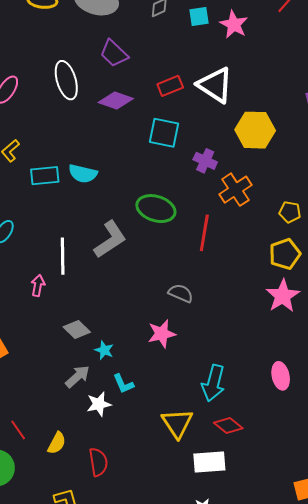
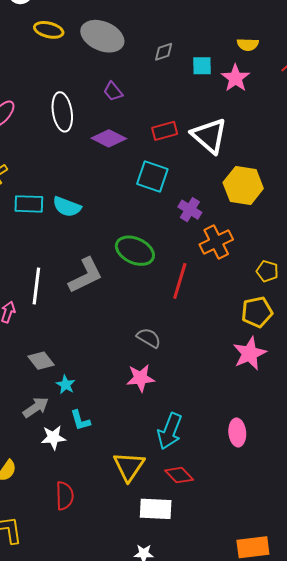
purple trapezoid: (114, 53) -> (113, 91), size x0.7
pink star: (162, 334) -> (140, 378), moved
red semicircle: (98, 462) -> (65, 496), moved

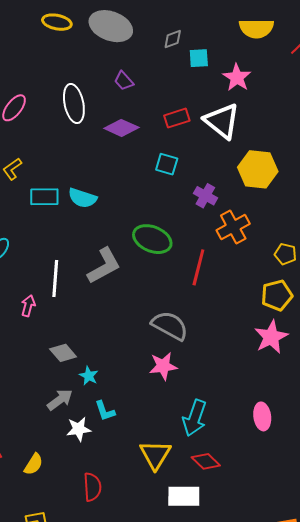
yellow semicircle: (248, 45) -> (256, 28), size x1.6
cyan square: (202, 66) -> (199, 58), moved
pink star: (236, 78) -> (237, 77), moved
cyan square: (152, 176) -> (167, 164), size x0.7
gray semicircle: (149, 338) -> (170, 326), size x1.5

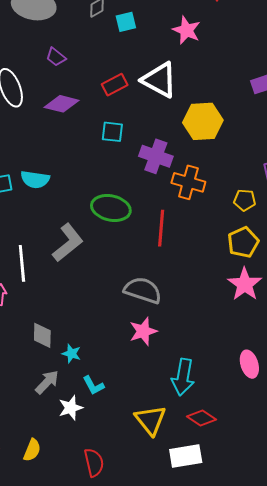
pink star: (237, 77) -> (186, 30), moved
purple cross: (205, 196) -> (156, 156), size x1.4
orange cross: (233, 227) -> (188, 182), turned -36
gray diamond: (63, 353) -> (42, 335), turned 52

